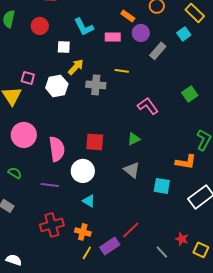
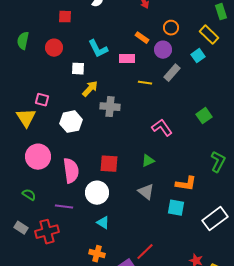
purple circle: (141, 33) -> (163, 50), moved
yellow line: (122, 71) -> (145, 83), moved
white hexagon: (57, 86) -> (71, 122), moved
orange L-shape: (186, 162) -> (186, 184), moved
red cross: (52, 225) -> (47, 232), moved

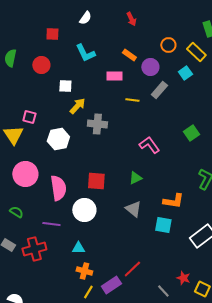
orange circle: (171, 28) -> (168, 45), moved
cyan L-shape: (98, 49) -> (85, 53), moved
cyan triangle: (103, 223) -> (78, 248), moved, turned -32

